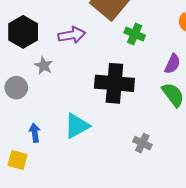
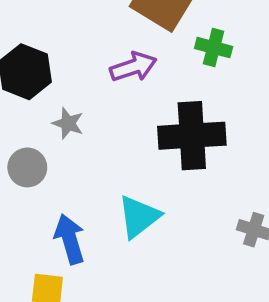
purple arrow: (72, 35) -> (133, 67), moved
blue arrow: (35, 133) -> (70, 239), size x1.5

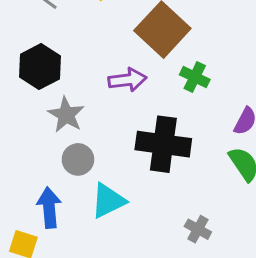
gray star: (68, 123) -> (66, 115), size x1.4
gray circle: (27, 167) -> (78, 159), moved

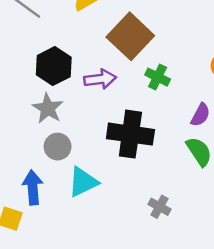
black hexagon: (40, 67) -> (54, 66), moved

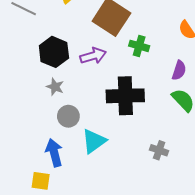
gray star: (48, 108) -> (55, 87), size x0.7

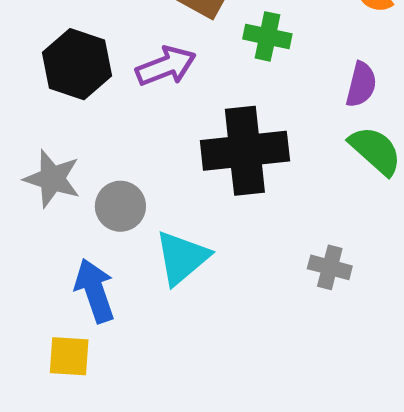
gray star: (55, 87) -> (52, 179), moved, size x1.4

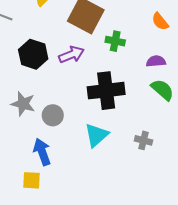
purple semicircle: (361, 85) -> (156, 61), turned -108
cyan triangle: (182, 258) -> (96, 135), moved

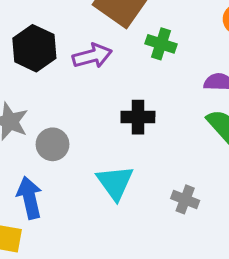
black cross: (106, 91) -> (138, 117), size x0.6
cyan triangle: (96, 135) -> (115, 183), turned -32

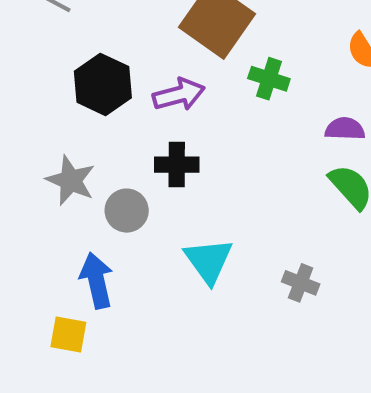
black cross: (138, 117) -> (177, 165), moved

